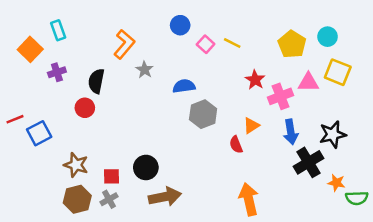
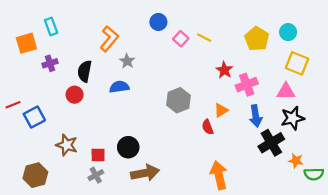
orange square: (30, 49) -> (26, 43), turned 30
pink triangle: (308, 82) -> (286, 91), moved
blue semicircle: (184, 86) -> (119, 87), moved
brown hexagon: (77, 199) -> (35, 175), moved

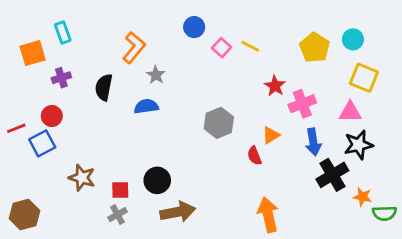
red circle: (75, 95) -> (52, 116), moved
brown hexagon: (35, 175) -> (24, 215), moved

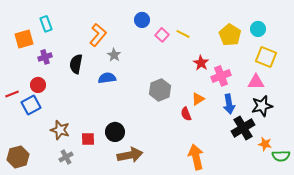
gray cross: (118, 215) -> (66, 157), moved

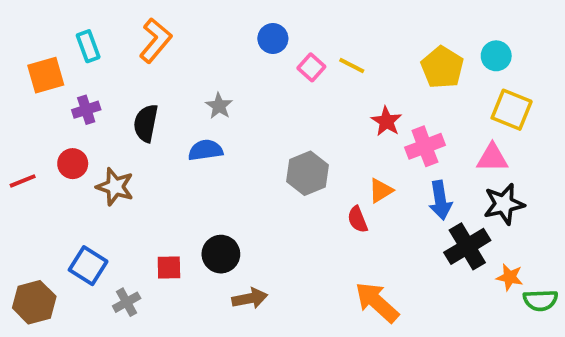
orange L-shape: (98, 35) -> (155, 40), moved
blue square: (31, 105) -> (88, 266), moved, turned -30
brown star: (60, 130) -> (115, 187), moved
brown arrow: (130, 155) -> (250, 298), size x0.7
orange arrow: (196, 157) -> (377, 302), turned -35

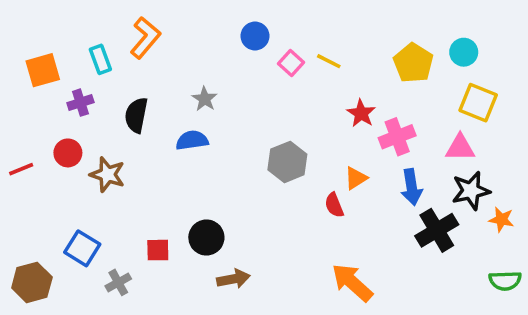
cyan rectangle: (88, 46) -> (100, 59), moved
orange star: (510, 277) -> (501, 220), moved

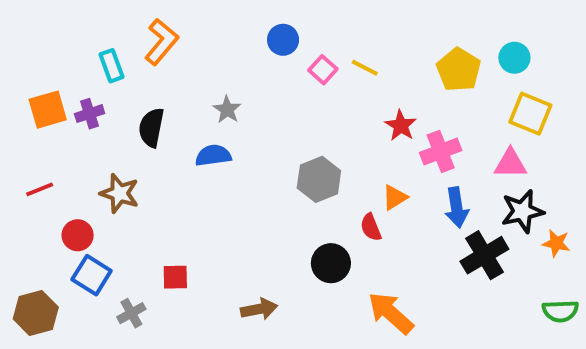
orange square: (43, 70) -> (48, 110), moved
red circle: (68, 153) -> (78, 235), moved
red line: (21, 169) -> (40, 189), moved
black circle: (206, 237) -> (331, 263), moved

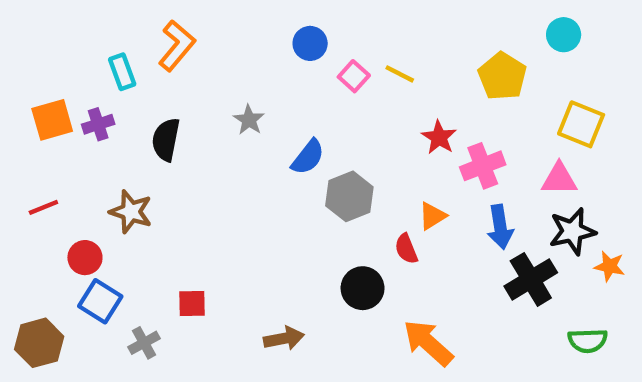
cyan circle: (514, 58) -> (564, 35), moved
blue semicircle: (213, 155) -> (308, 157), moved, turned 136
green semicircle: (560, 311) -> (588, 341), moved

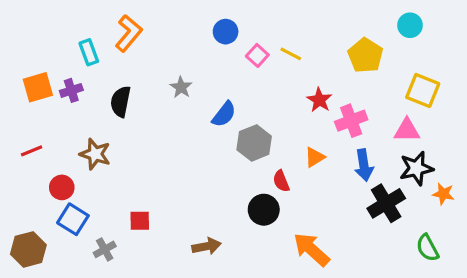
red semicircle: (406, 249) -> (281, 181), moved
green semicircle: (588, 341) -> (427, 248), turned 64

